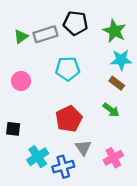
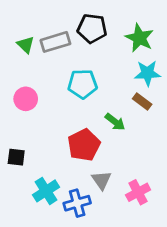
green triangle: (21, 36) -> (26, 45), turned -40
green arrow: (111, 110) -> (115, 122), moved

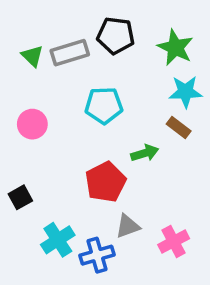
green arrow: (115, 122) -> (145, 153), turned -55
black square: (16, 157) -> (20, 197), turned -36
gray triangle: (101, 180) -> (128, 226), turned 45

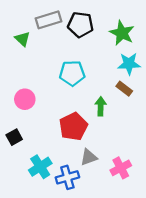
gray rectangle: (70, 53) -> (48, 20), moved
pink circle: (32, 124) -> (25, 99), moved
green arrow: (145, 153) -> (101, 106), turned -72

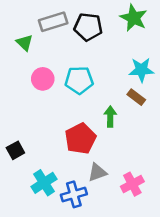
green star: (122, 33) -> (134, 18), moved
pink circle: (25, 99) -> (43, 79), moved

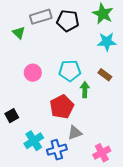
cyan star: (141, 70) -> (107, 42), moved
pink circle: (43, 79) -> (33, 73), moved
cyan pentagon: (79, 80) -> (70, 71), moved
pink cross: (132, 184) -> (102, 153), moved

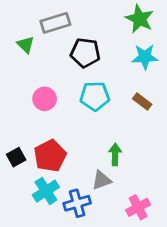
black pentagon: (68, 21) -> (85, 53), moved
green arrow: (85, 90) -> (115, 154), moved
red pentagon: (62, 107) -> (50, 156), moved

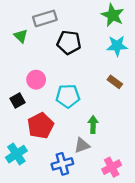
cyan pentagon: (95, 96) -> (68, 96), moved
black square: (16, 157) -> (17, 100), moved
cyan cross: (46, 191) -> (16, 154), moved

